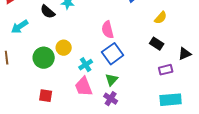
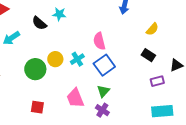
cyan cross: (86, 65) -> (77, 59), moved

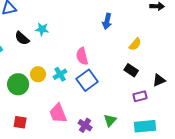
green triangle: (103, 91) -> (110, 120), moved

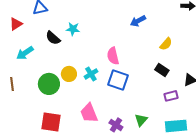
blue arrow: (107, 21) -> (138, 21), turned 49
blue square: (87, 80) -> (118, 80), turned -35
red square: (20, 122) -> (51, 122), size x1.5

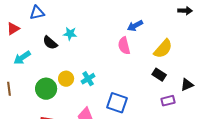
yellow semicircle: (166, 44) -> (163, 49), size x1.5
pink semicircle: (113, 56) -> (124, 46), moved
blue square: (118, 80) -> (117, 103), moved

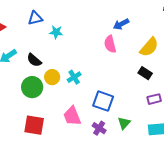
blue triangle: (37, 13) -> (35, 18), moved
black semicircle: (50, 43) -> (34, 60), moved

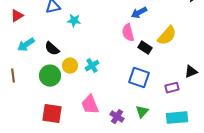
black rectangle: (145, 73) -> (145, 48), moved
blue square: (103, 101) -> (139, 78), moved

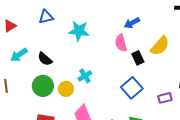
cyan star: (74, 21) -> (79, 31), moved, size x1.5
black rectangle: (145, 48) -> (138, 58), turned 32
yellow circle: (70, 66) -> (66, 89), moved
blue square: (139, 78) -> (132, 88), turned 30

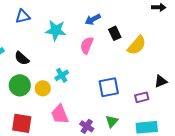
blue arrow: (132, 23) -> (93, 19), moved
pink semicircle: (121, 43) -> (87, 45), moved, turned 36
black rectangle: (138, 58) -> (115, 33), moved
blue square: (132, 88) -> (109, 87), turned 30

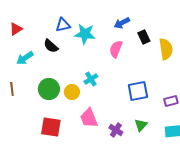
blue triangle: (23, 16) -> (63, 25), moved
yellow semicircle: (137, 45) -> (166, 49), turned -50
black semicircle: (22, 58) -> (51, 46), moved

